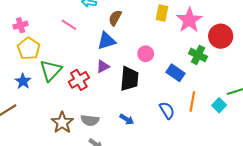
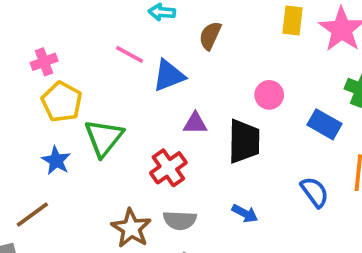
blue triangle: (107, 41) -> (169, 75), moved
purple triangle: (103, 66) -> (195, 123), turned 32
red cross: (79, 80) -> (168, 168), moved

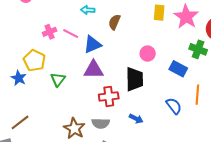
pink cross: (44, 62) -> (50, 32), moved
purple triangle: (195, 123) -> (94, 70), moved, size x1.5
green triangle: (104, 138) -> (58, 79), size x0.7
blue star: (56, 161) -> (19, 78), moved
red cross: (168, 168) -> (109, 96), moved, turned 30

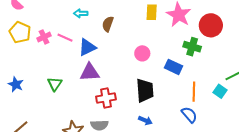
yellow pentagon: (34, 60) -> (20, 32), moved
black trapezoid: (135, 79) -> (145, 90), moved
blue semicircle: (174, 106) -> (189, 115), moved
blue arrow: (136, 119) -> (145, 120), moved

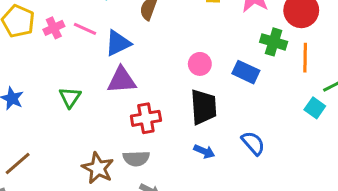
pink circle: (142, 53) -> (200, 64), moved
orange line: (194, 92) -> (305, 58), moved
blue semicircle: (189, 115) -> (253, 143), moved

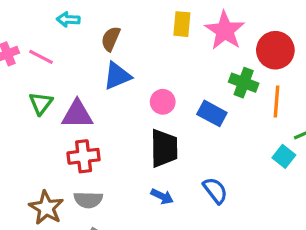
blue triangle: (118, 43) -> (117, 76), moved
green triangle: (70, 97) -> (41, 103), moved
red cross: (146, 118) -> (84, 156), moved

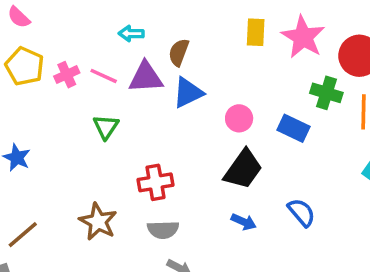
purple triangle: (77, 114) -> (146, 77), moved
black trapezoid: (164, 148) -> (243, 169), turned 39
brown star: (46, 208) -> (98, 222), moved

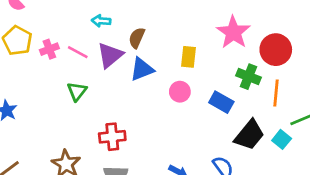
yellow rectangle: (256, 32) -> (189, 57), moved
purple triangle: (146, 77) -> (110, 55), turned -40
black trapezoid: (243, 169) -> (249, 135), moved

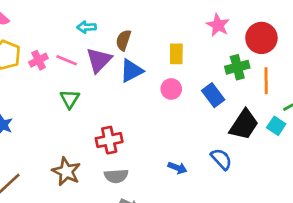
pink star: (233, 32) -> (218, 25), size x0.7
green cross: (248, 77) -> (237, 67), turned -30
blue rectangle: (221, 102) -> (213, 95), turned 30

